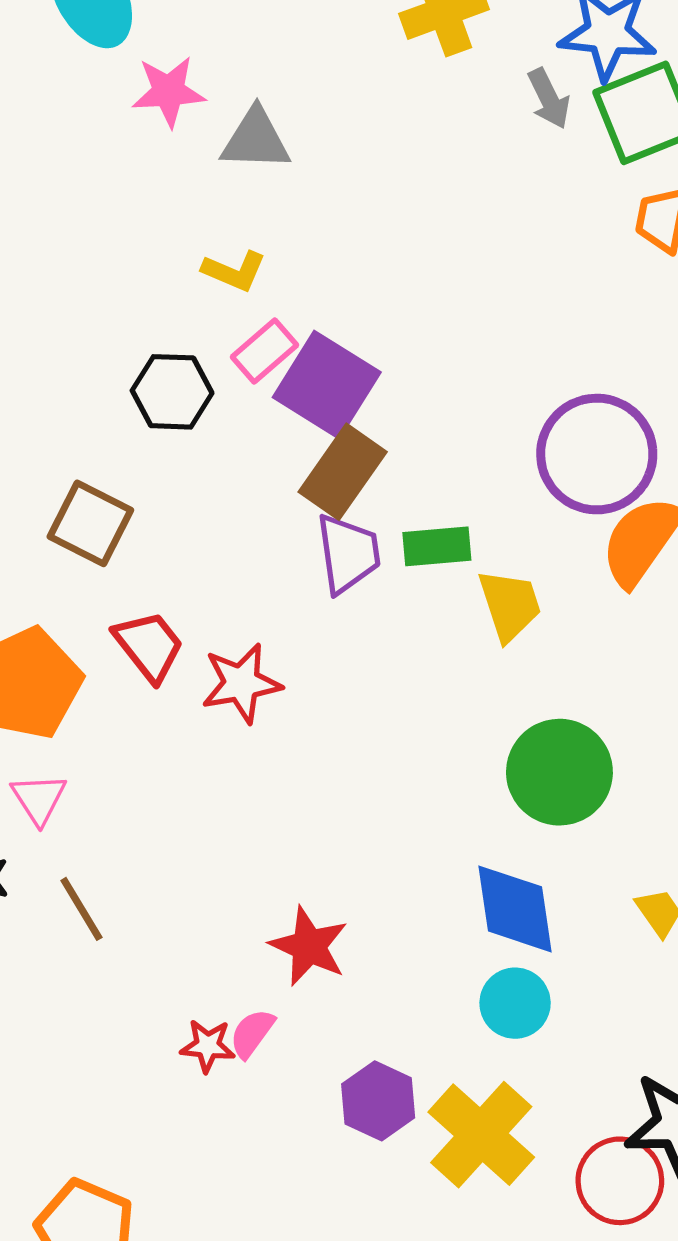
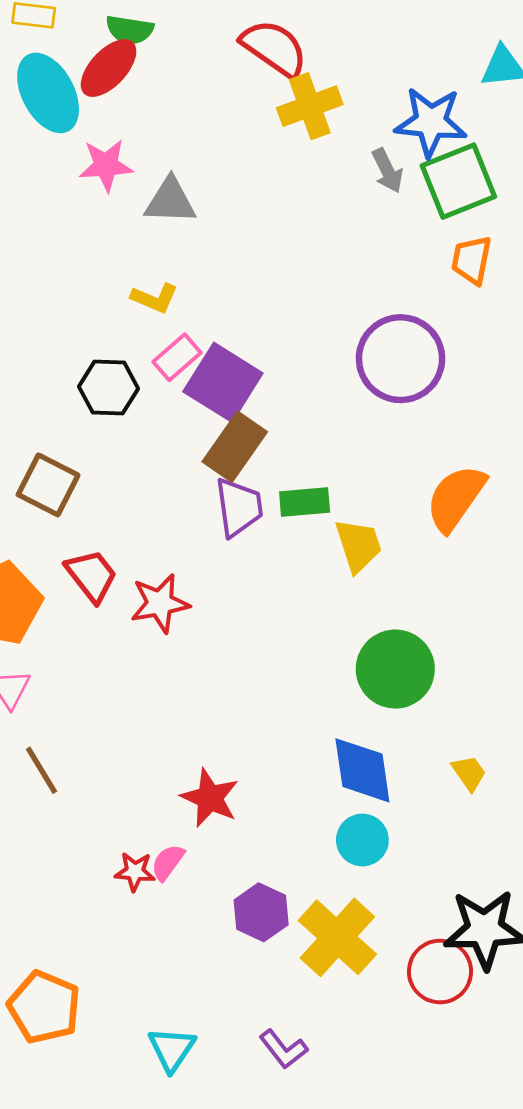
purple circle: (597, 454) -> (401, 359), moved

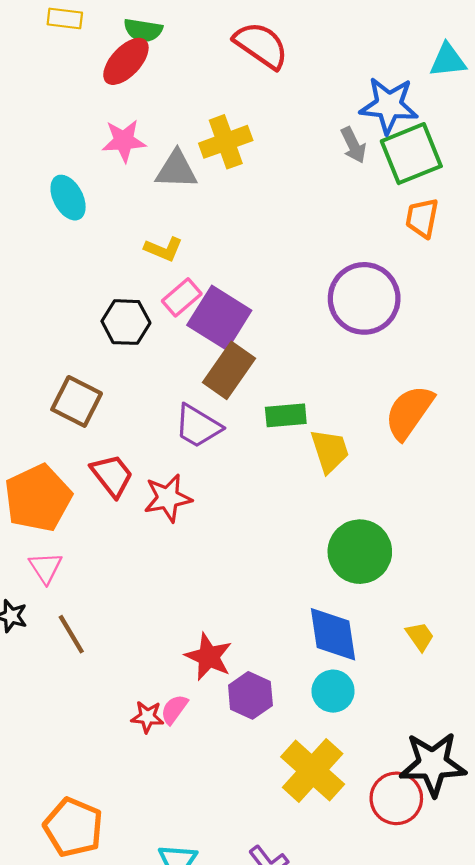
cyan ellipse: (48, 93) -> (68, 198), moved, size x0.7
yellow cross: (310, 106) -> (226, 142), moved
purple trapezoid: (239, 507) -> (198, 426), moved, turned 129
purple hexagon: (261, 912) -> (250, 695), moved

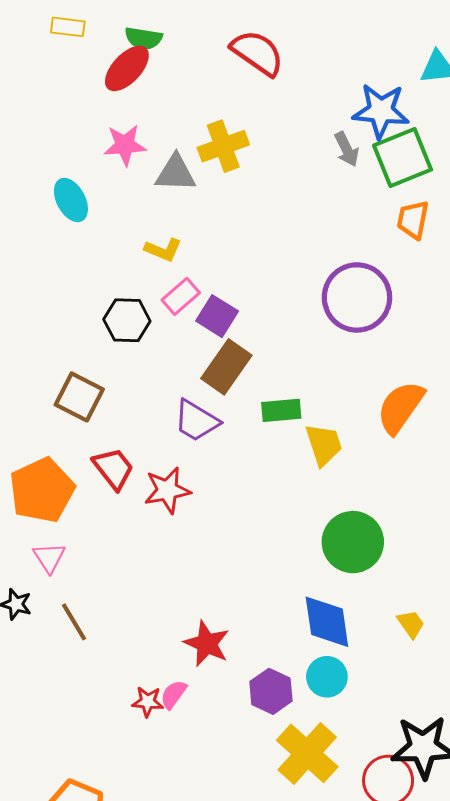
purple square: (219, 318) -> (217, 316), size x0.7
purple hexagon: (250, 695) -> (271, 691), moved

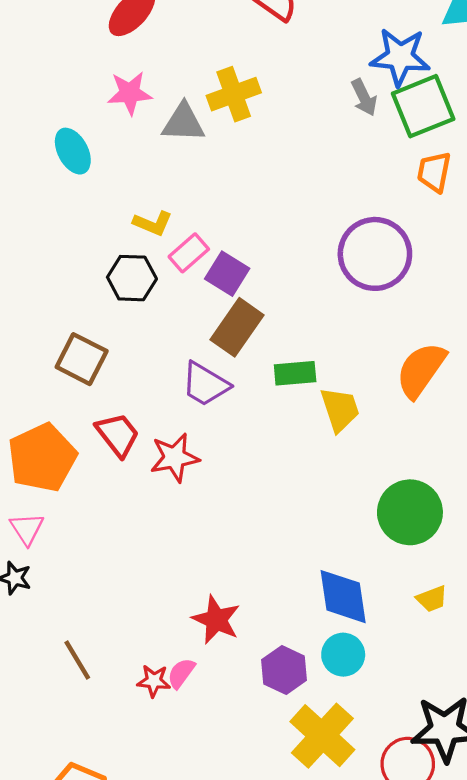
yellow L-shape: (163, 250) -> (153, 223), moved
green circle: (353, 542) -> (410, 512), moved
pink triangle: (49, 558) -> (27, 529), moved
brown line: (74, 622) -> (77, 660), moved
yellow trapezoid: (411, 624) -> (432, 599), turned 104

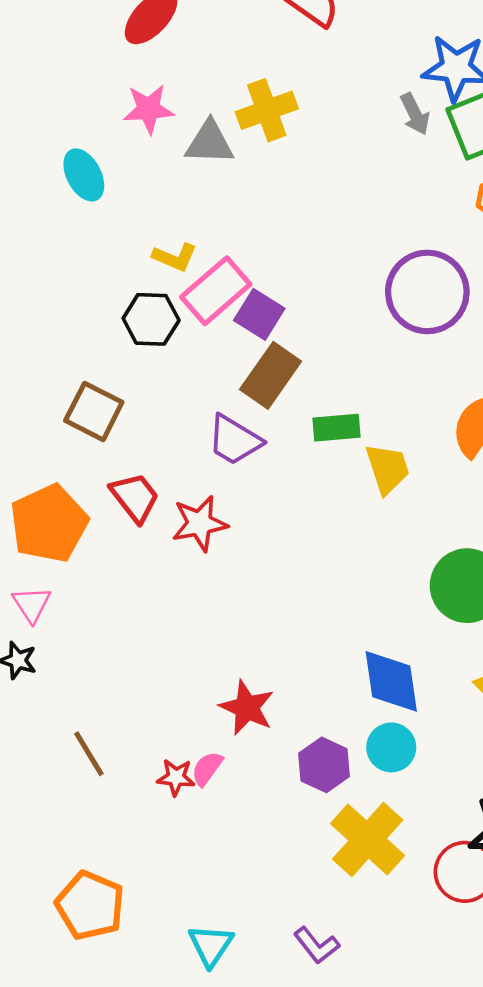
pink rectangle: (189, 253) -> (216, 291), size x1.5

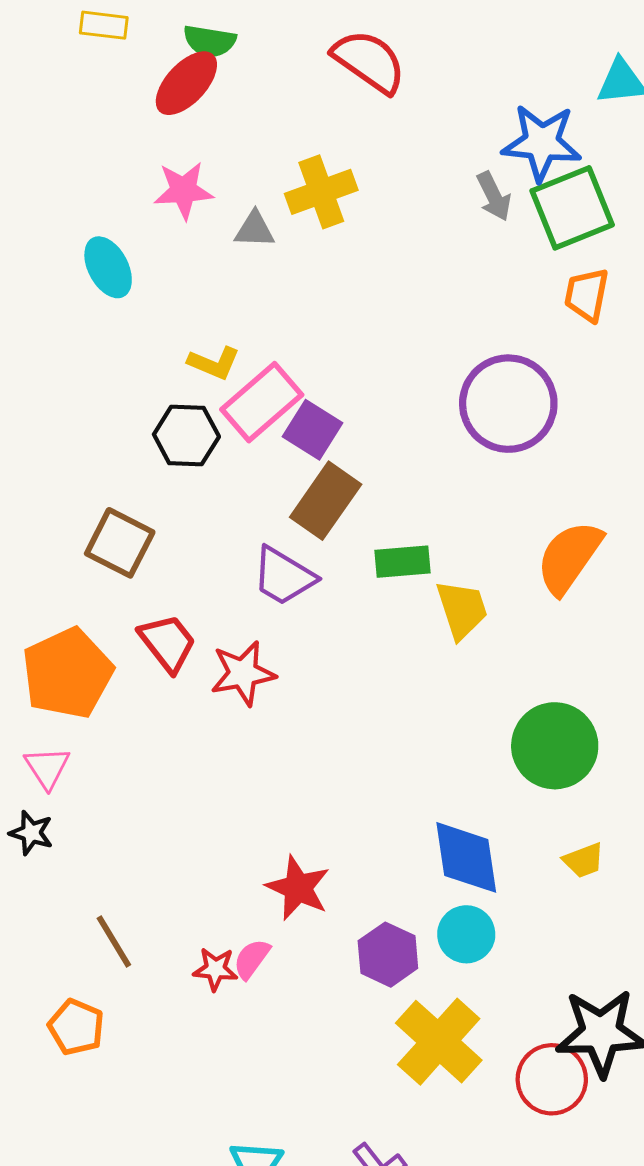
gray triangle: (210, 143) -> (255, 230), size x0.7
orange pentagon: (90, 905) -> (76, 1027), moved, size x0.7

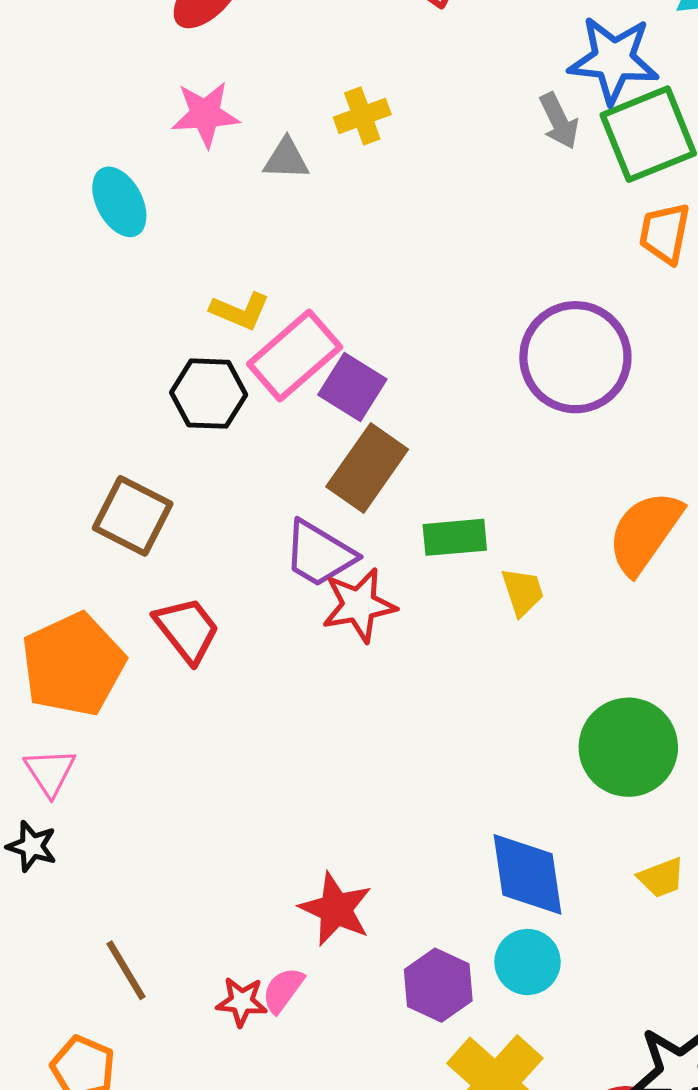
yellow cross: (321, 192) -> (362, 116), size x0.7
yellow trapezoid: (462, 609) -> (523, 592), size x0.7
red star: (243, 673) -> (359, 605), moved

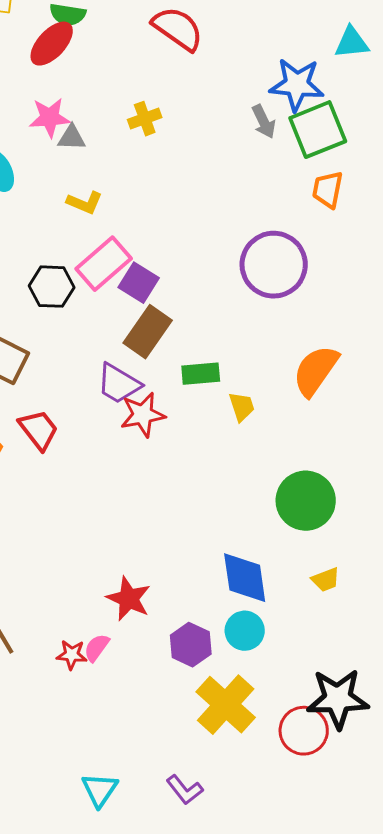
gray triangle: (286, 159) -> (72, 138), moved
yellow L-shape: (240, 311) -> (85, 203), moved

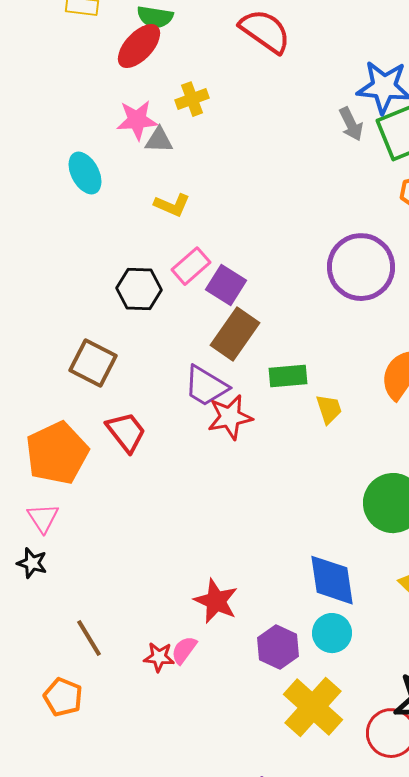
yellow cross: (145, 119) -> (192, 99), moved
pink rectangle: (104, 264) -> (191, 266), size x0.7

